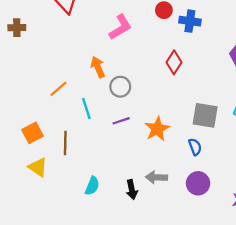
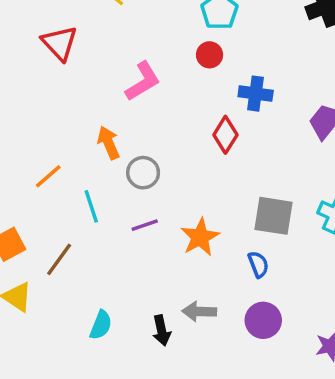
blue cross: (190, 21) -> (256, 94), moved
brown line: (65, 143) -> (59, 259), turned 35

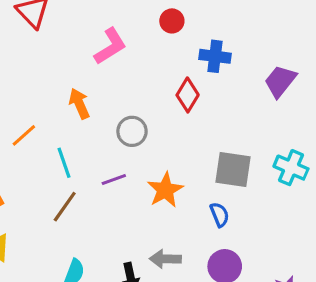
gray circle: (143, 173) -> (132, 131), moved
brown line: (59, 259) -> (65, 207), moved

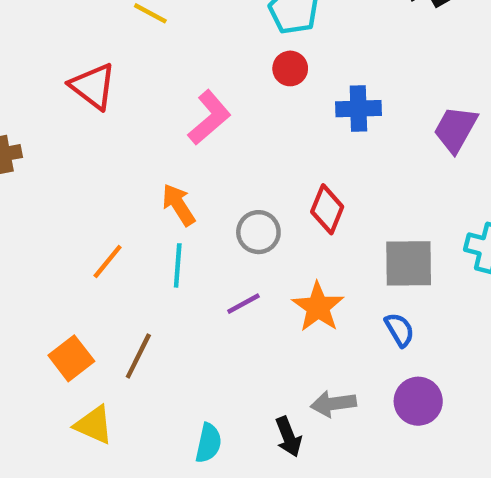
red diamond: (188, 95) -> (327, 209), moved
cyan line: (64, 163) -> (178, 265), moved, turned 32
brown line: (65, 207) -> (138, 356), moved

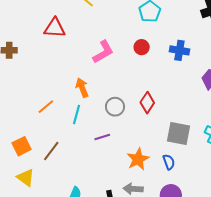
red circle: (290, 68) -> (142, 47), moved
red triangle: (93, 86) -> (55, 28), turned -45
blue cross: (358, 109) -> (179, 50), moved
orange star: (318, 307) -> (138, 159), moved

